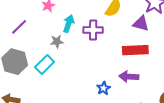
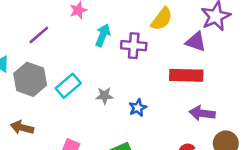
gray star: (57, 42) -> (104, 96), moved
purple arrow: (129, 77) -> (202, 113), moved
blue star: (104, 88) -> (138, 108), moved

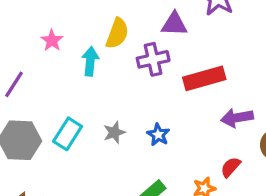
yellow semicircle: (162, 19) -> (117, 33), moved
purple triangle: (196, 42) -> (174, 24), moved
purple cross: (134, 46) -> (153, 59), moved

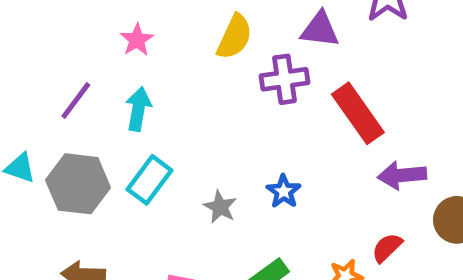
cyan arrow: (90, 61) -> (138, 109), moved
red rectangle: (204, 78) -> (358, 113), turned 66
gray star: (114, 132) -> (220, 207), moved, turned -30

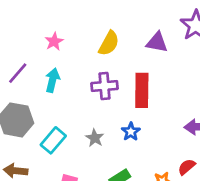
purple cross: (285, 79) -> (104, 86), moved
red rectangle: (358, 113) -> (142, 90), moved, turned 32
cyan rectangle: (149, 180) -> (53, 140), moved

